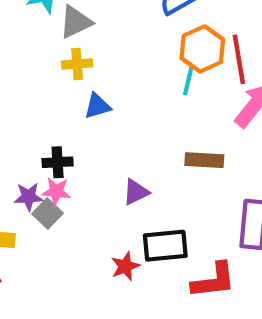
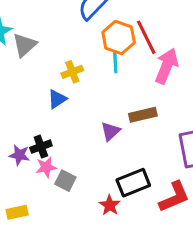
yellow cross: (77, 64) -> (72, 72), moved
purple triangle: (136, 192) -> (110, 131), moved
purple star: (29, 197) -> (19, 155), moved, turned 30
gray square: (48, 213) -> (65, 181), moved

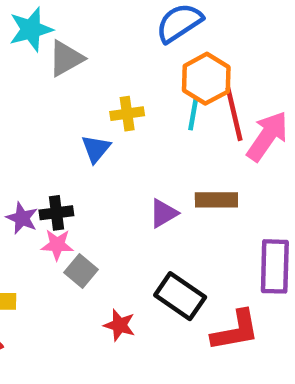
red line: (146, 37) -> (234, 114), moved
blue triangle: (57, 99) -> (96, 149), turned -30
black rectangle: (133, 183) -> (180, 296), turned 44
red star: (110, 205) -> (119, 325), moved, turned -30

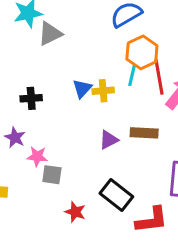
yellow cross: (127, 114) -> (103, 91), moved
blue triangle: (96, 149) -> (82, 89), moved
black cross: (56, 213) -> (31, 98), moved
gray square: (81, 271) -> (52, 175), turned -35

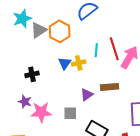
orange hexagon: (142, 52) -> (60, 31), moved
pink star: (37, 156) -> (41, 112), size x1.5
gray square: (52, 175) -> (70, 113), moved

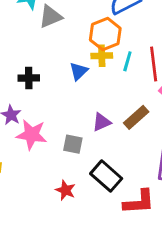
orange hexagon: (60, 31) -> (105, 34), moved
yellow cross: (79, 63) -> (102, 56), moved
brown rectangle: (109, 87) -> (136, 117), turned -48

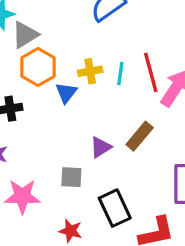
orange hexagon: (105, 34) -> (38, 67), moved
pink star: (32, 135) -> (22, 196), moved
black rectangle: (106, 176) -> (115, 208), turned 32

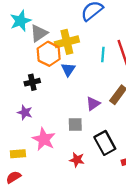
yellow cross: (90, 71) -> (67, 42), moved, size x1.5
pink star: (22, 196) -> (44, 139), turned 30

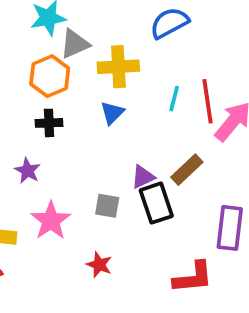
orange hexagon: (49, 54) -> (50, 76), moved
black rectangle: (105, 143) -> (156, 203), moved

